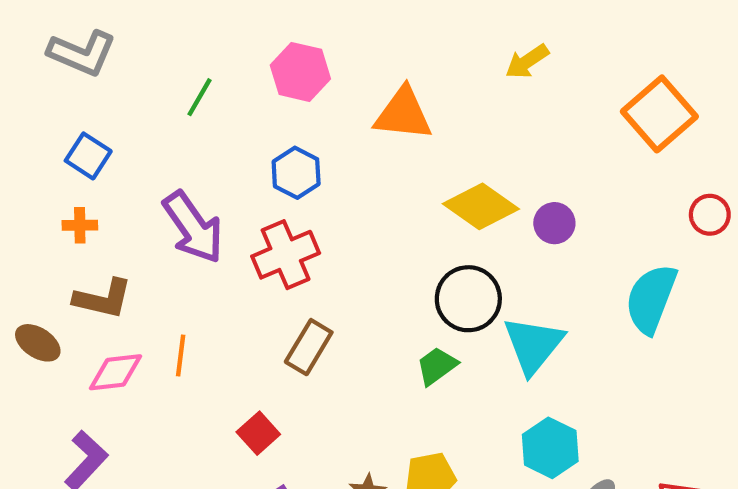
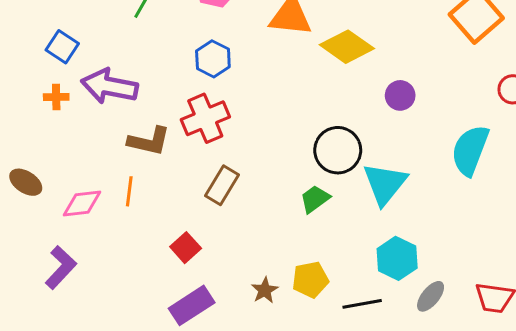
yellow diamond: (481, 206) -> (347, 47), moved
purple arrow: (193, 227) -> (109, 86), moved, turned 136
brown L-shape: (103, 299) -> (149, 141), moved

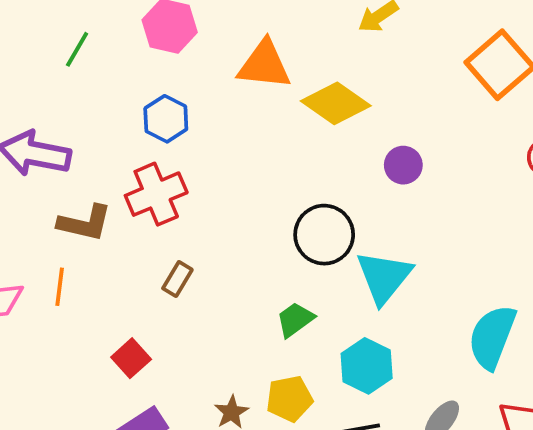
cyan semicircle: (470, 150) -> (492, 337), moved
brown rectangle: (222, 185) -> (177, 279), size x0.7
green trapezoid: (315, 199) -> (295, 320), moved
cyan hexagon: (397, 258) -> (367, 366), moved

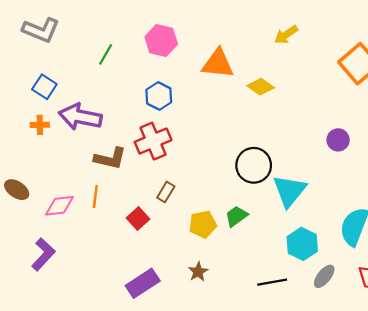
yellow diamond: (336, 103) -> (261, 87), size x0.7
purple circle: (403, 165) -> (338, 140), moved
red square: (131, 358) -> (138, 219), moved
cyan hexagon: (367, 366) -> (302, 244), moved
yellow pentagon: (289, 399) -> (203, 224), moved

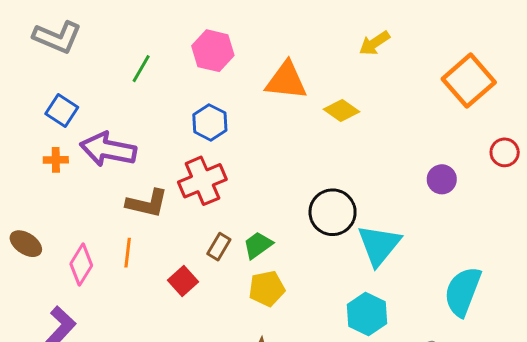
pink diamond: (59, 206) -> (81, 265), turned -52
green trapezoid: (236, 216) -> (258, 245), moved
cyan hexagon: (302, 244) -> (367, 314), moved

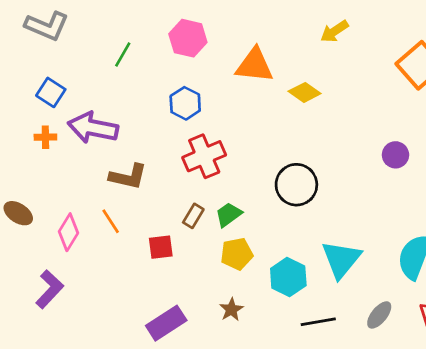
red cross: (202, 181) -> (204, 156), moved
cyan triangle: (379, 245) -> (341, 259), moved
orange line: (128, 253) -> (111, 221), turned -40
red square: (183, 281) -> (161, 247), turned 35
cyan hexagon: (367, 314) -> (288, 277), moved

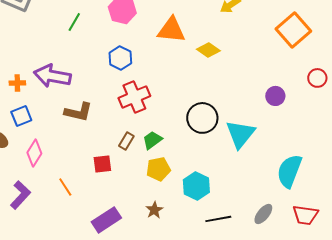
blue square: (51, 92) -> (21, 116), moved, turned 35
orange line: (111, 221) -> (65, 187), moved
cyan triangle: (341, 259) -> (240, 134), moved

